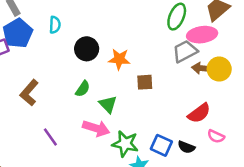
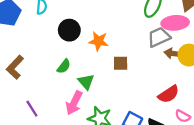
pink arrow: (96, 128) -> (74, 103), turned 95

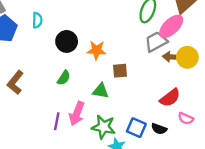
pink ellipse: (175, 23) -> (171, 26), turned -35
green triangle: (86, 82) -> (101, 91), moved, turned -36
purple line: (32, 109) -> (57, 121), moved, turned 48

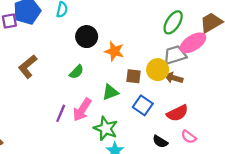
brown arrow: (171, 57) -> (174, 78), moved
yellow circle: (187, 57) -> (158, 70), moved
green triangle: (101, 91) -> (110, 92), turned -42
blue square: (136, 128) -> (143, 105), moved

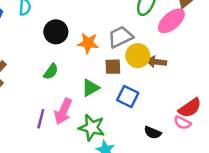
gray trapezoid: (175, 55) -> (120, 37), moved
red semicircle: (177, 113) -> (190, 108), moved

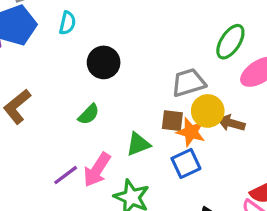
orange star: (88, 43) -> (191, 132), moved
blue square: (128, 97) -> (186, 163), turned 30
purple line: (41, 119) -> (66, 175), turned 30

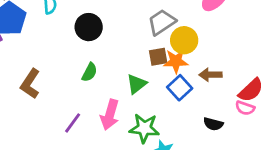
brown arrow: (231, 123) -> (210, 75), moved
purple line: (66, 175) -> (73, 123), moved

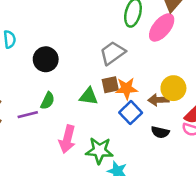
yellow circle: (184, 40) -> (173, 88), moved
green triangle: (137, 84) -> (89, 96), moved, turned 48
purple line: (73, 123) -> (28, 115), moved, turned 42
black semicircle: (213, 124) -> (160, 132), moved

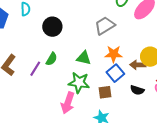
brown square: (110, 85) -> (105, 92), moved
purple line: (28, 115) -> (35, 69), turned -49
pink arrow: (67, 139) -> (68, 103), moved
green star: (99, 151) -> (79, 83), moved

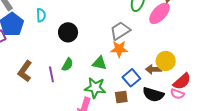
orange star: (114, 54) -> (119, 49), moved
purple line: (35, 69) -> (51, 74), turned -42
black semicircle: (137, 90) -> (153, 95), size x1.5

